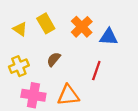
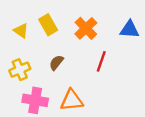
blue triangle: (109, 37) -> (130, 30), moved
red line: (96, 71) -> (101, 61), moved

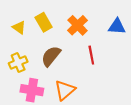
red line: (101, 61) -> (91, 55), turned -30
brown semicircle: (56, 63) -> (51, 56), size x1.5
orange triangle: (72, 100) -> (65, 90), turned -35

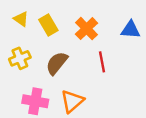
yellow triangle: (19, 27) -> (21, 19), moved
yellow cross: (18, 63) -> (20, 58), moved

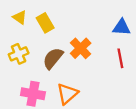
orange cross: (86, 29) -> (81, 48), moved
red line: (102, 62) -> (120, 58), moved

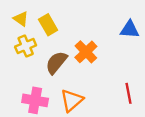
yellow cross: (19, 54) -> (26, 46), moved
red line: (120, 58) -> (128, 93), moved

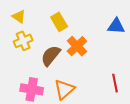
yellow rectangle: (48, 25) -> (59, 22), moved

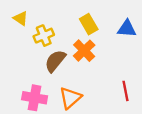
yellow rectangle: (59, 22) -> (89, 24), moved
yellow cross: (23, 41) -> (44, 36), moved

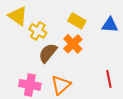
yellow triangle: (21, 18) -> (18, 16), size x1.5
yellow rectangle: (89, 24) -> (77, 21), turned -30
yellow cross: (44, 36) -> (38, 31), turned -36

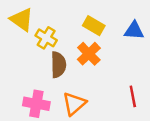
brown semicircle: (48, 53) -> (58, 65), turned 140

